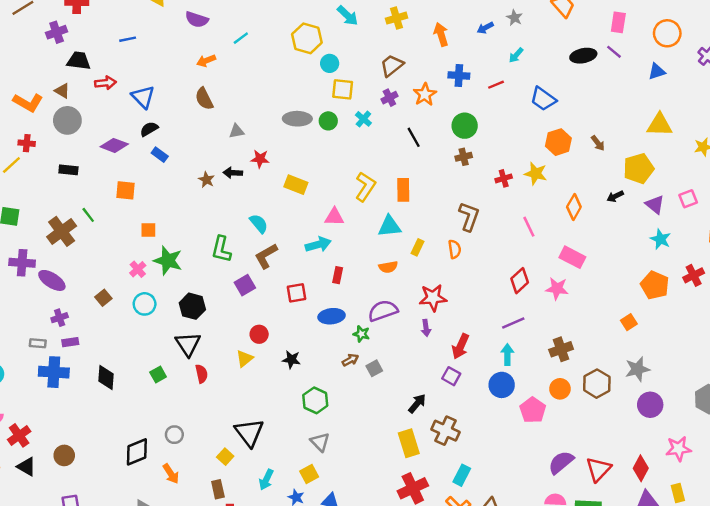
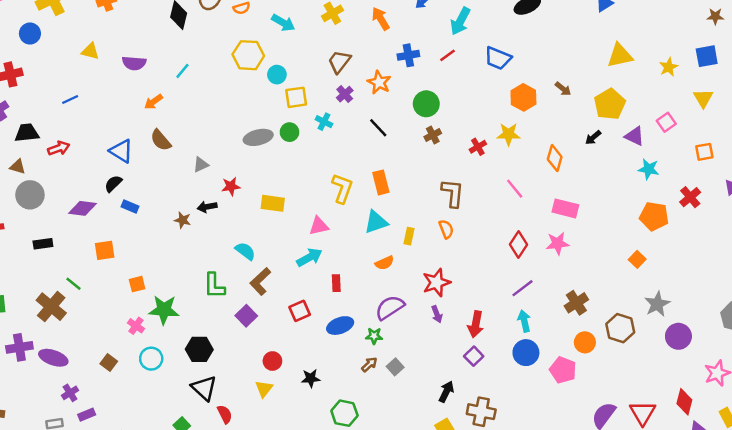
cyan arrow: (516, 55) -> (460, 21), size x1.6
blue triangle: (143, 97) -> (121, 151), moved
purple square: (451, 376) -> (474, 356), turned 30

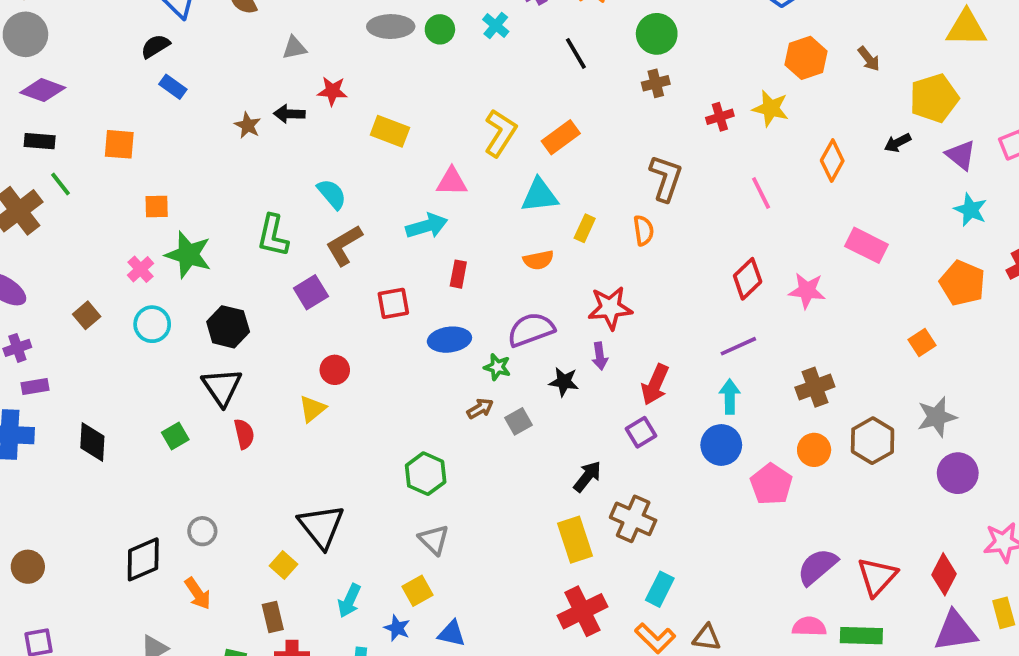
orange rectangle: (381, 182) -> (561, 137), turned 55
purple diamond: (83, 208) -> (43, 90), moved
pink rectangle: (565, 208) -> (866, 245), moved
black rectangle: (43, 244) -> (40, 141), moved
black star: (311, 378) -> (564, 382), moved

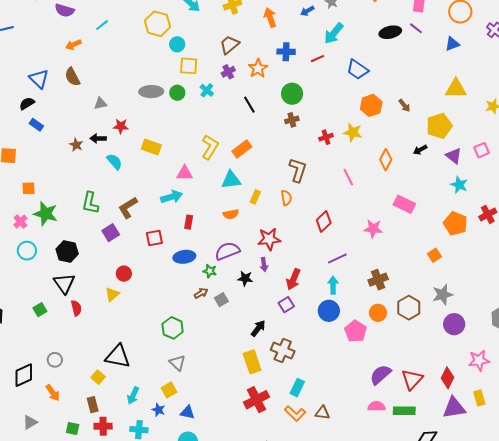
cyan semicircle: (332, 194) -> (114, 162), moved
red diamond: (748, 279) -> (324, 222), moved
black triangle: (321, 526) -> (118, 356), turned -40

